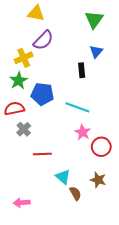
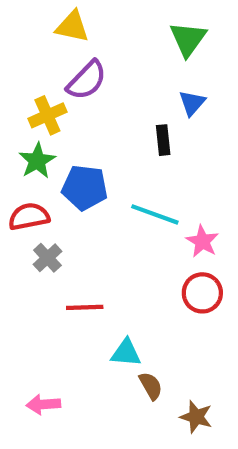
pink star: (83, 132) -> (202, 241), moved
cyan triangle: (63, 177) -> (126, 353), turned -35
brown star: (98, 180) -> (196, 417), moved

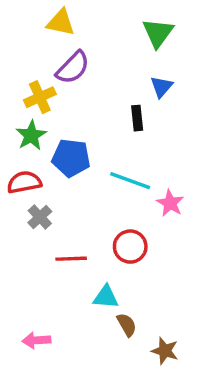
red circle: (202, 293) -> (130, 247), moved

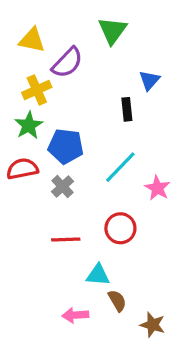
yellow triangle: (61, 22) -> (32, 40), moved
green triangle: (158, 33) -> (112, 30), moved
cyan line: (130, 181) -> (120, 167), turned -66
gray cross: (40, 217) -> (63, 186), moved
pink arrow: (36, 340) -> (75, 315), moved

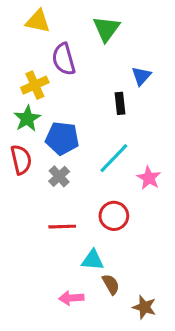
yellow triangle: (32, 40) -> (38, 21), moved
purple semicircle: (67, 63) -> (64, 59), turned 120
red semicircle: (22, 169) -> (21, 160), turned 88

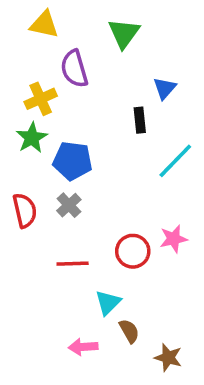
cyan line: (114, 158) -> (175, 161), moved
red semicircle: (21, 160) -> (25, 210), moved
pink star: (149, 178) -> (174, 239), moved, turned 30
cyan triangle: (93, 260) -> (108, 303), turned -50

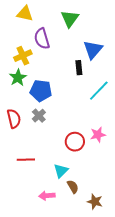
blue triangle: (165, 88) -> (93, 50), size x1.5
red line: (73, 264) -> (26, 160), moved

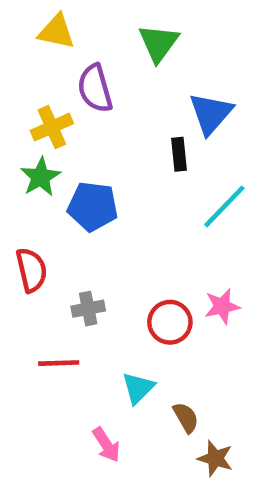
gray cross: (39, 116) -> (88, 309), moved, turned 32
brown semicircle: (73, 187) -> (186, 418), moved
pink arrow: (47, 196) -> (106, 445), turned -119

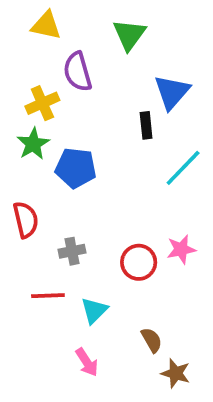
cyan triangle: (138, 388) -> (94, 310), moved

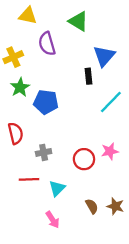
green triangle: (129, 35) -> (78, 21), turned -35
yellow cross: (42, 103) -> (13, 57), moved
brown star: (176, 373) -> (115, 206), moved

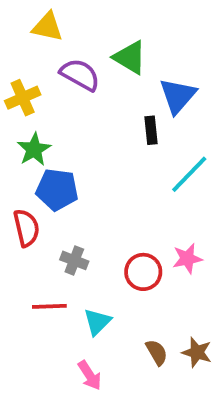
green triangle: (78, 21) -> (130, 57), moved
purple semicircle: (47, 44) -> (80, 75), turned 135
blue pentagon: (46, 102) -> (57, 190), moved
gray cross: (44, 152) -> (74, 260), turned 32

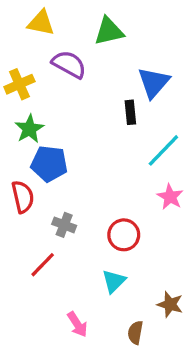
green triangle: (130, 57) -> (109, 31), moved, turned -44
pink star: (187, 259) -> (170, 197), moved, turned -30
red line: (49, 306) -> (43, 265), turned -44
cyan triangle: (97, 322) -> (114, 281), moved
brown semicircle: (157, 352) -> (135, 333), moved, turned -140

